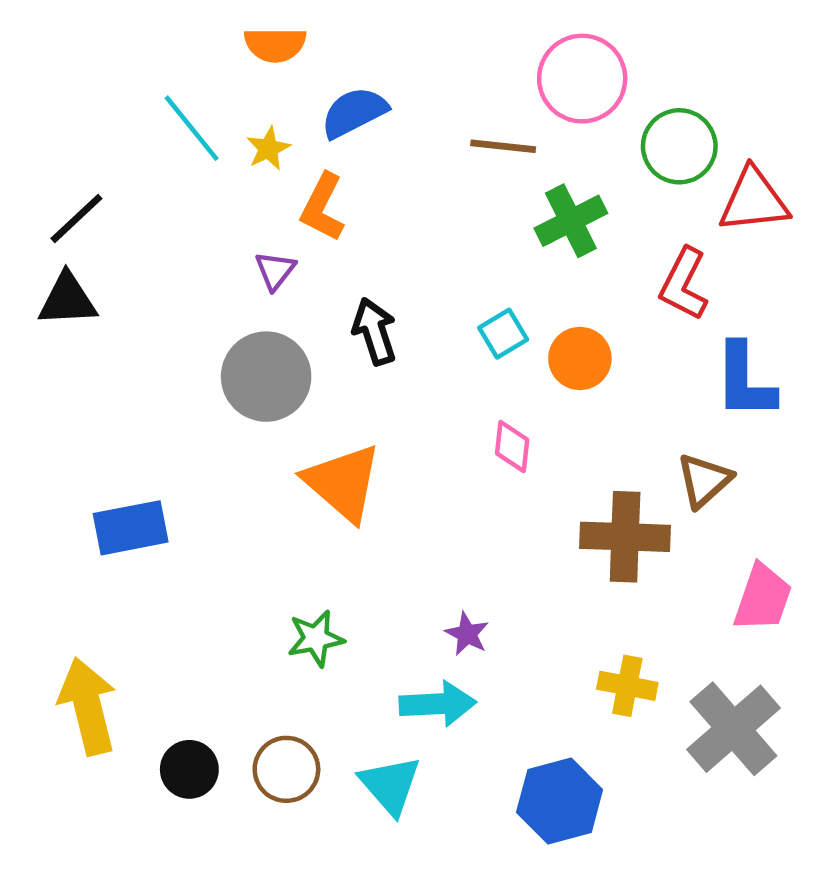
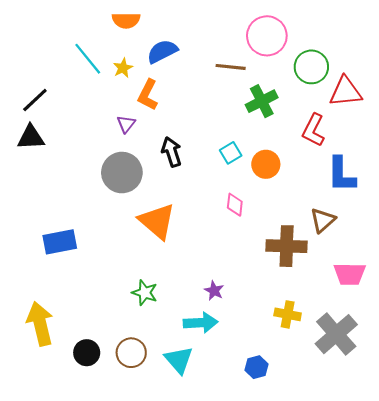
pink trapezoid: (763, 598) -> (350, 274), turned 72
green star: (316, 638) -> (145, 293), turned 30
blue hexagon: (560, 801) -> (257, 367), size x0.6

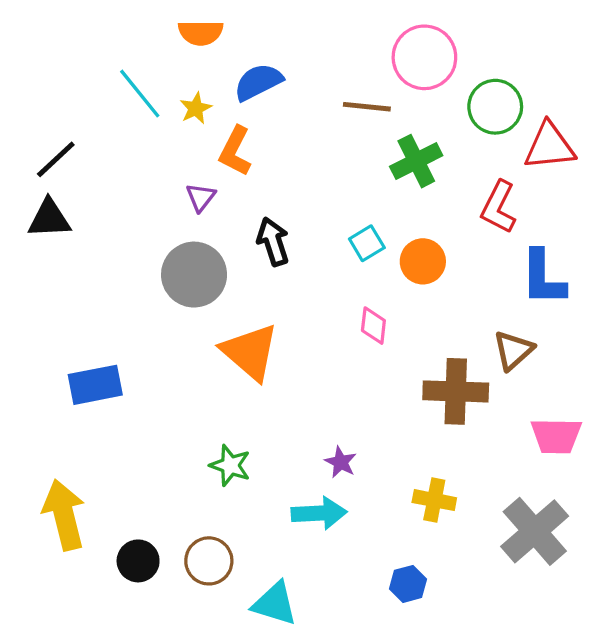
yellow cross: (288, 314) -> (434, 500), moved
cyan triangle: (179, 360) -> (275, 604), moved, turned -32

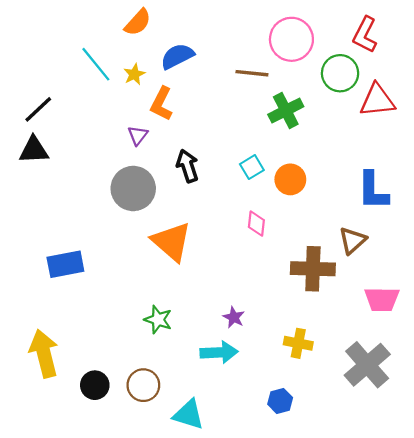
orange semicircle: (201, 33) -> (138, 22), turned -48
red L-shape: (499, 207) -> (365, 35), moved

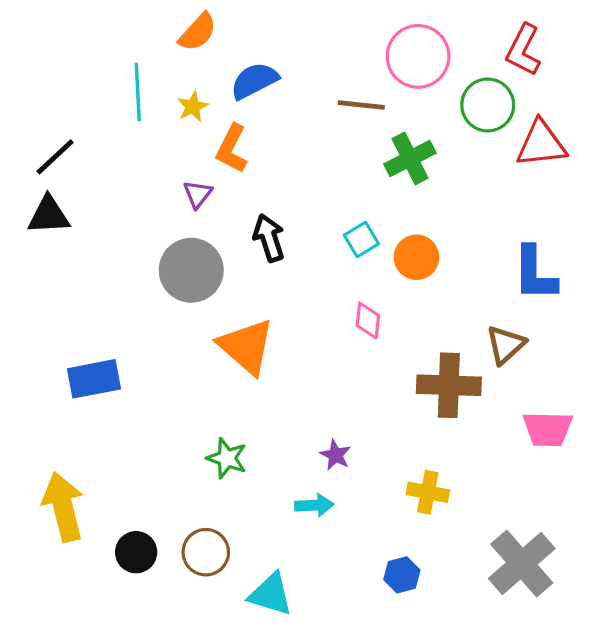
cyan line: (96, 64) -> (138, 92), turned 36
cyan arrow: (219, 352) -> (314, 505), size x0.7
gray cross: (367, 365) -> (522, 564), moved

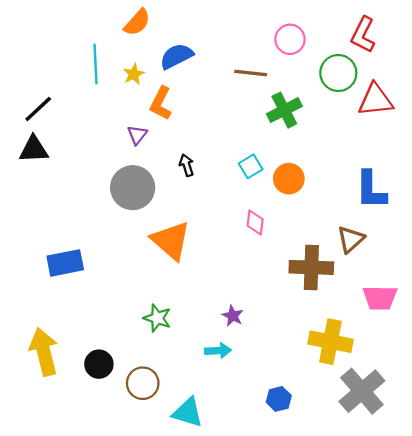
pink circle: (418, 56) -> (290, 39), size x0.7
black arrow: (269, 238) -> (187, 165), size x0.7
yellow cross: (428, 492) -> (330, 342), moved, size x1.5
black circle: (136, 552) -> (99, 364), moved

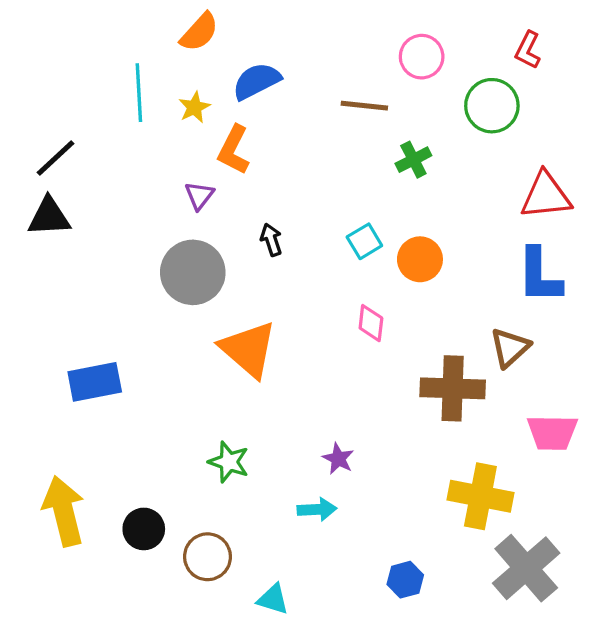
red L-shape: (363, 35) -> (528, 50), size x0.7
red triangle: (375, 100) -> (546, 196), moved
green cross: (284, 110) -> (413, 160), size x0.7
cyan triangle: (188, 412) -> (273, 599), size x0.7

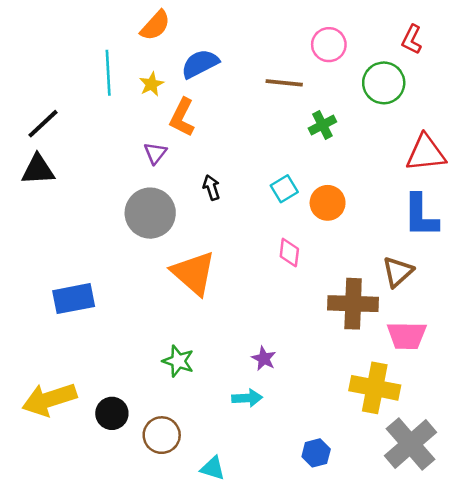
pink trapezoid: (552, 433) -> (407, 336), moved
yellow arrow: (64, 511) -> (49, 399), turned -94

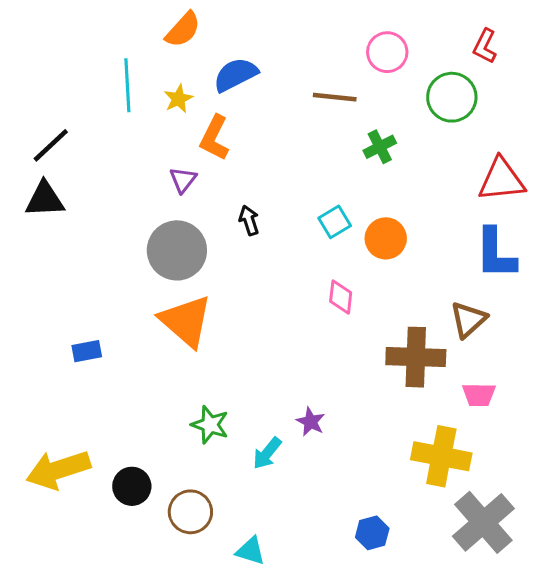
orange triangle: (194, 273) -> (186, 321), moved
blue rectangle: (74, 299) -> (87, 351), size x0.6
pink trapezoid: (407, 336) -> (479, 395), size x0.7
cyan arrow: (247, 398) -> (267, 453), moved, turned 132

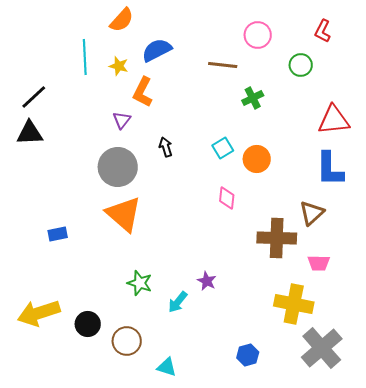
green circle: (452, 97) -> (301, 65), size x0.7
yellow star: (178, 99) -> (119, 66), turned -30

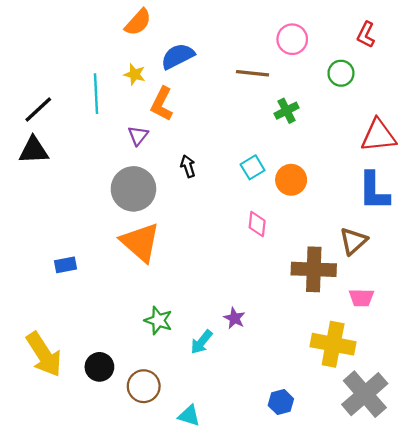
cyan line: (85, 57) -> (96, 94), moved
yellow arrow: (39, 313) -> (44, 354), turned -105

